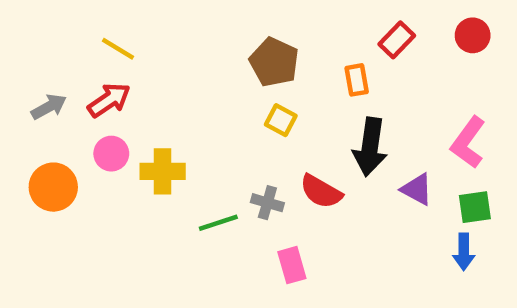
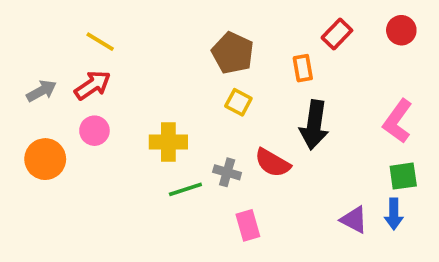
yellow cross: (163, 171) -> (168, 142), moved
purple triangle: (417, 189) -> (354, 220), moved

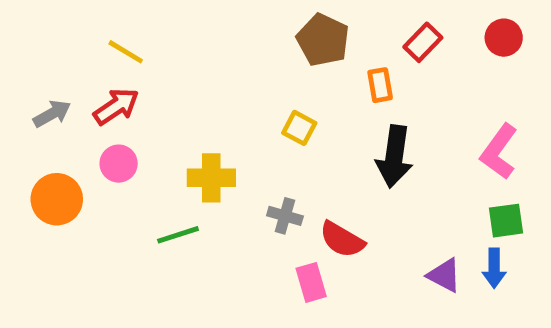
brown pentagon: (233, 53) -> (323, 40), moved
red semicircle: (273, 163) -> (342, 240), moved
green line: (185, 189) -> (178, 235), moved

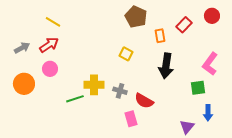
red rectangle: (423, 42) -> (184, 25), moved
yellow cross: (211, 178) -> (94, 85), moved
green square: (506, 221) -> (198, 88), moved
purple triangle: (444, 275) -> (187, 127), moved, turned 42

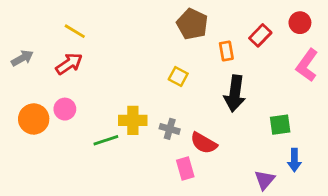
gray arrow: (22, 48) -> (22, 58), moved
pink L-shape: (210, 64) -> (307, 65), moved
pink circle: (50, 69) -> (65, 109), moved

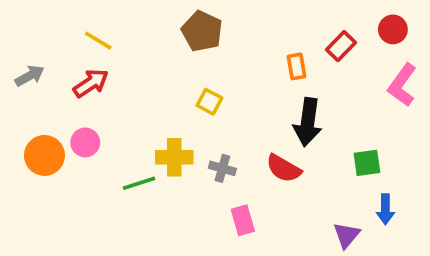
brown pentagon: (192, 24) -> (202, 31), moved
yellow square: (178, 76) -> (209, 102), moved
red semicircle: (204, 143) -> (284, 168), moved

